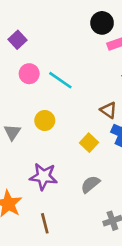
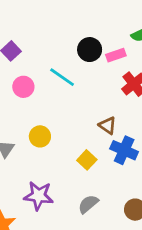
black circle: (102, 23) -> (90, 50), moved
cyan line: (60, 80) -> (62, 77), moved

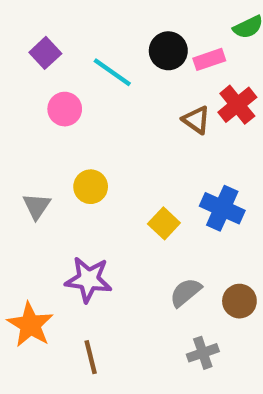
cyan line: (62, 77) -> (112, 72), moved
brown triangle: (108, 125) -> (196, 120), moved
gray semicircle: (88, 204) -> (186, 292), moved

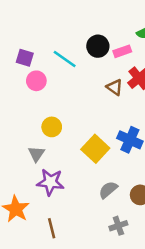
purple square: (45, 53) -> (25, 58), moved, turned -30
gray triangle: (37, 206) -> (36, 154), moved
yellow square: (164, 223) -> (95, 149), size x1.5

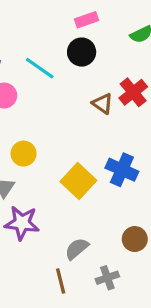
pink rectangle: (122, 51) -> (86, 20), moved
gray semicircle: (108, 190) -> (77, 249), moved
brown line: (52, 228) -> (61, 281), moved

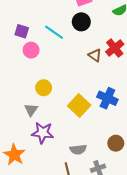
gray semicircle: (77, 249) -> (78, 149), turned -147

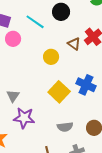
yellow circle: (44, 88) -> (51, 57), moved
gray semicircle: (78, 149) -> (65, 127), moved

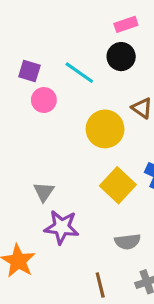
yellow circle: (51, 57) -> (105, 129), size x1.5

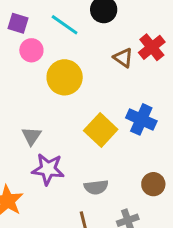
yellow circle: (105, 129) -> (65, 77), moved
gray semicircle: (128, 242) -> (96, 187), moved

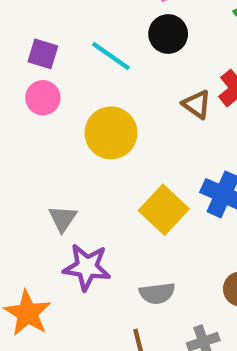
pink circle: (31, 50) -> (43, 98), moved

